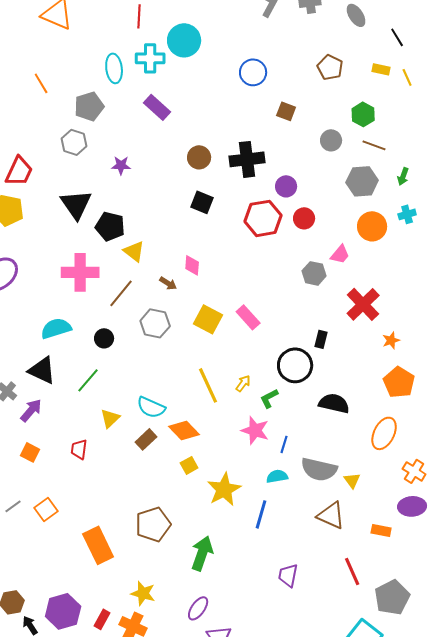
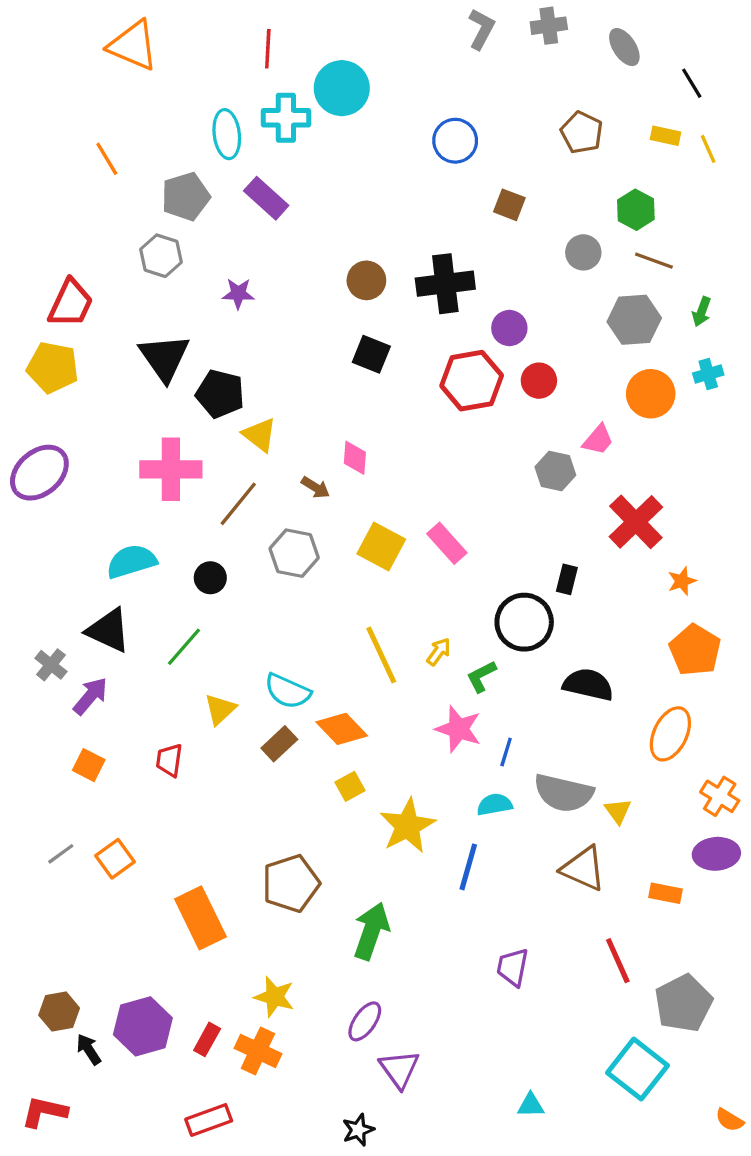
purple rectangle: (157, 107) -> (266, 198), moved

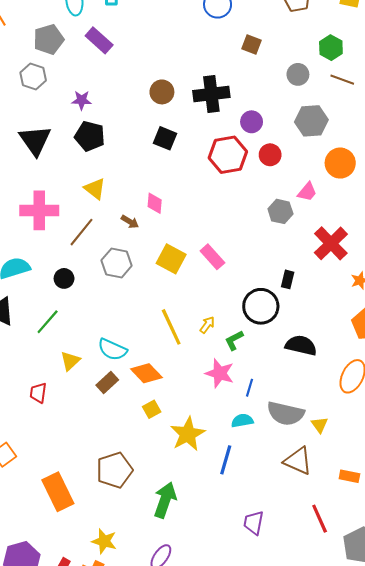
gray hexagon: (634, 320) -> (311, 121), moved
black pentagon: (220, 394) -> (90, 136), moved

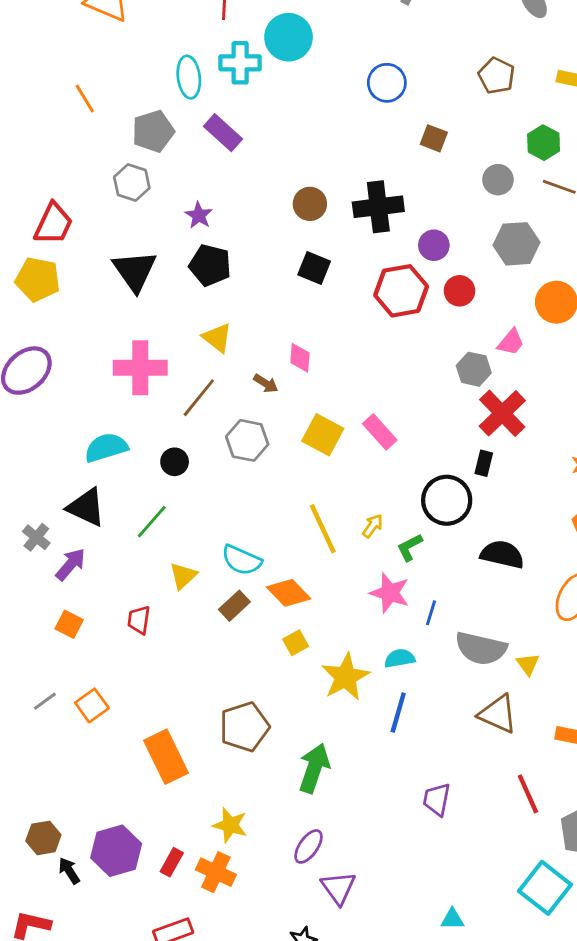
purple star: (82, 100) -> (199, 215), turned 30
red cross: (331, 243) -> (502, 413), moved
cyan semicircle: (242, 421) -> (400, 658), moved

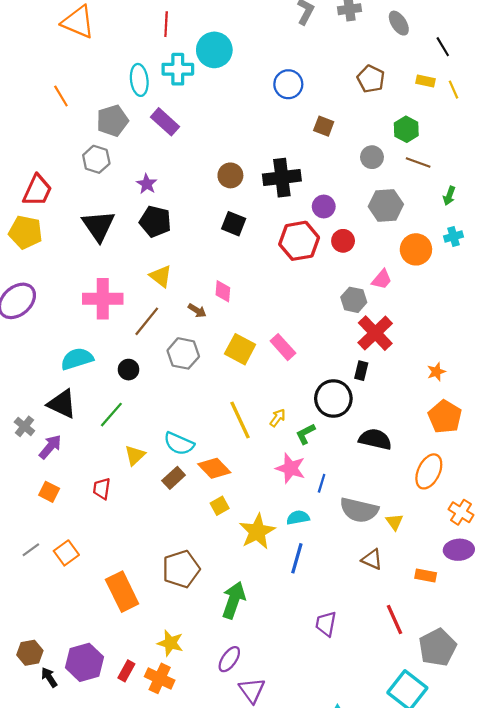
brown triangle: (498, 714) -> (372, 559), size x0.7

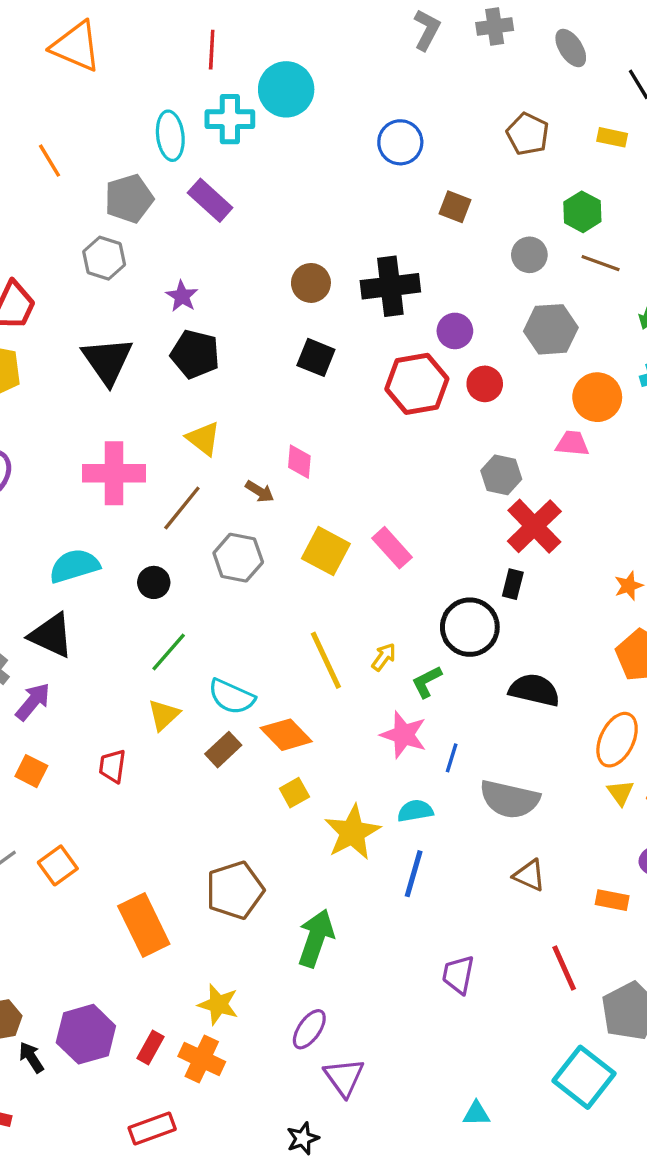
pink trapezoid: (382, 279) -> (572, 443), moved, turned -125
green line: (111, 415) -> (169, 652), moved
yellow triangle: (395, 522) -> (620, 793), moved

